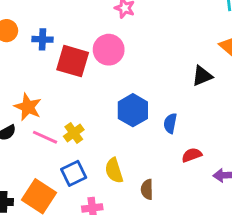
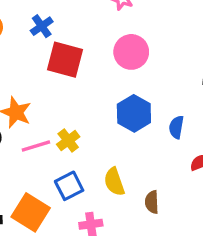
blue cross: (42, 39) -> (42, 26), moved, turned -36
pink circle: (109, 50) -> (131, 52), moved
pink line: (45, 137) -> (36, 146), turned -40

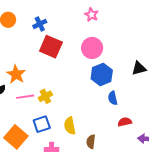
blue hexagon: (134, 113) -> (102, 74), moved
blue semicircle: (176, 127) -> (113, 98), turned -32

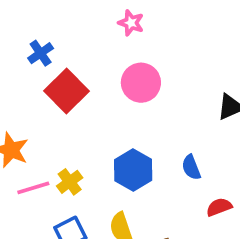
red square: (51, 47) -> (67, 91), turned 30
blue hexagon: (102, 74) -> (133, 170), moved

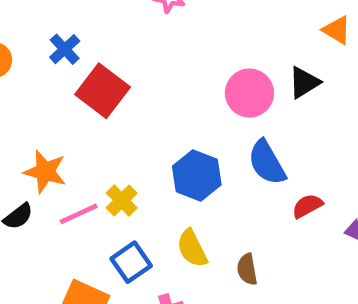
pink circle: (141, 83) -> (249, 93), moved
blue semicircle: (191, 167) -> (267, 163), size x1.5

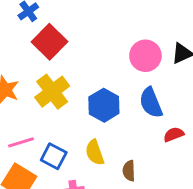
yellow cross: (122, 201) -> (52, 92), moved, size x1.6
pink line: (79, 214) -> (21, 142), moved
blue square: (131, 262) -> (54, 156), turned -35

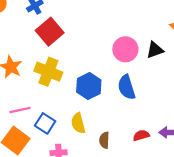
yellow cross: (52, 92) -> (48, 72), turned -36
red semicircle: (174, 134) -> (141, 135), moved

